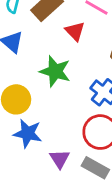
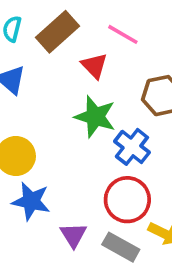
green star: (55, 71) -> (95, 117), moved

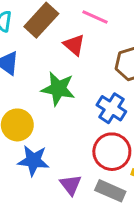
green star: (95, 117) -> (58, 89), moved

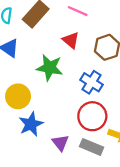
red triangle: (74, 45) -> (71, 40), moved
blue star: (33, 161) -> (31, 124), turned -30

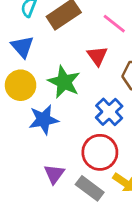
yellow circle: (18, 96) -> (21, 85), moved
blue star: (31, 124) -> (44, 120), moved

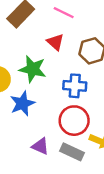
blue cross: (109, 112) -> (75, 86), turned -30
purple triangle: (54, 174) -> (40, 146), turned -30

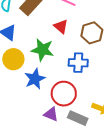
red circle: (74, 121) -> (64, 94), moved

